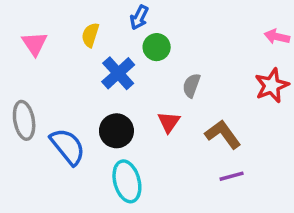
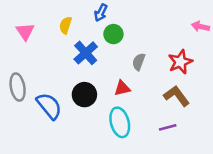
red star: (272, 85) -> (180, 62), moved
red triangle: (169, 122) -> (122, 88), turned 42
brown L-shape: (223, 134) -> (176, 96), moved
cyan ellipse: (127, 181) -> (120, 122), moved

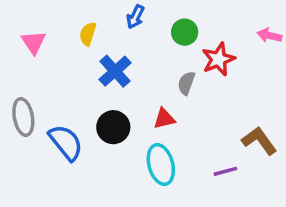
green circle: (113, 34) -> (185, 32), moved
red star: (180, 62) -> (219, 59), moved
brown L-shape: (176, 96) -> (259, 141), moved

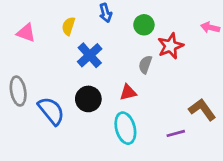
blue arrow: (135, 17) -> (106, 13), turned -42
pink triangle: (33, 42) -> (26, 33), turned -36

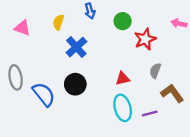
gray semicircle: (145, 65) -> (155, 71), moved
red triangle: (128, 92) -> (123, 79), moved
cyan ellipse: (125, 128) -> (123, 108), moved

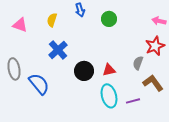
red star: (145, 39) -> (155, 46), moved
blue cross: (76, 47) -> (58, 50), moved
black circle: (75, 84) -> (84, 71), moved

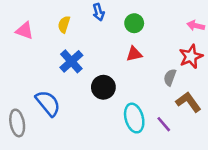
gray ellipse: (14, 69) -> (17, 123), moved
red triangle: (109, 70) -> (134, 54), moved
purple line: (133, 101) -> (164, 124), turned 64

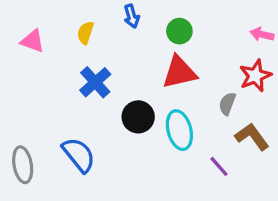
red triangle: (134, 54) -> (179, 72), size x1.6
blue semicircle: (48, 103) -> (79, 155), moved
cyan ellipse: (134, 118) -> (179, 130), moved

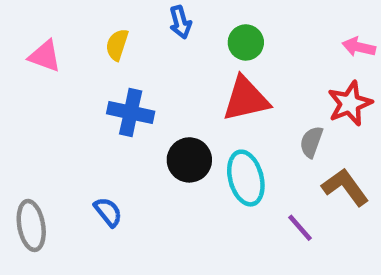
blue cross: (95, 82) -> (131, 113), turned -36
blue semicircle: (79, 155) -> (108, 212), size x0.6

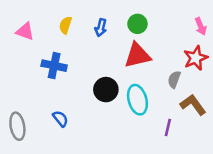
blue arrow: (180, 22) -> (101, 28), moved, turned 30
pink arrow: (359, 47) -> (201, 26), turned -126
blue cross: (131, 113) -> (54, 66), moved
purple line: (300, 228) -> (168, 127), turned 54

